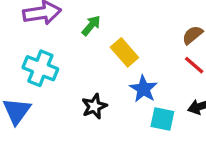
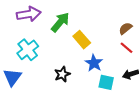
green arrow: (91, 25) -> (60, 22), size x1.5
cyan cross: (40, 68) -> (28, 50), turned 30

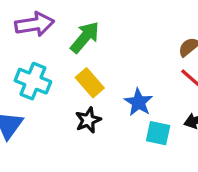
yellow rectangle: (82, 40) -> (90, 83), moved
cyan cross: (28, 50) -> (33, 81), turned -30

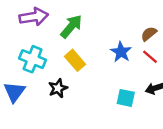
blue star: (139, 102) -> (121, 52), moved
black star: (88, 120) -> (58, 88), moved

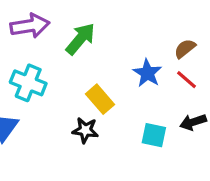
yellow rectangle: (75, 60) -> (100, 99), moved
black star: (58, 88) -> (85, 130), moved, turned 30

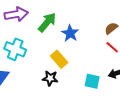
blue star: (147, 73) -> (70, 33), moved

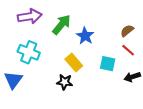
cyan square: (92, 81) -> (108, 64), moved

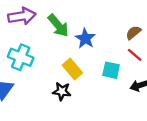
green arrow: (61, 25) -> (58, 26), turned 100

